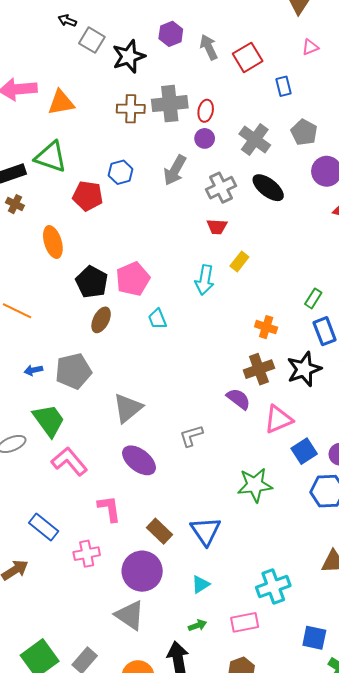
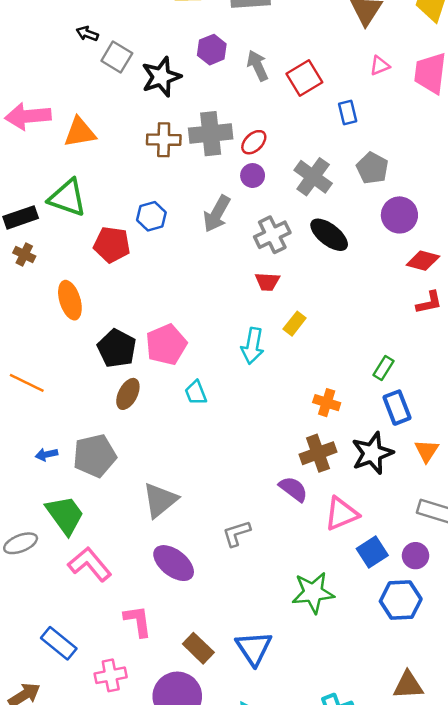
red ellipse: (206, 111) -> (254, 142), turned 35

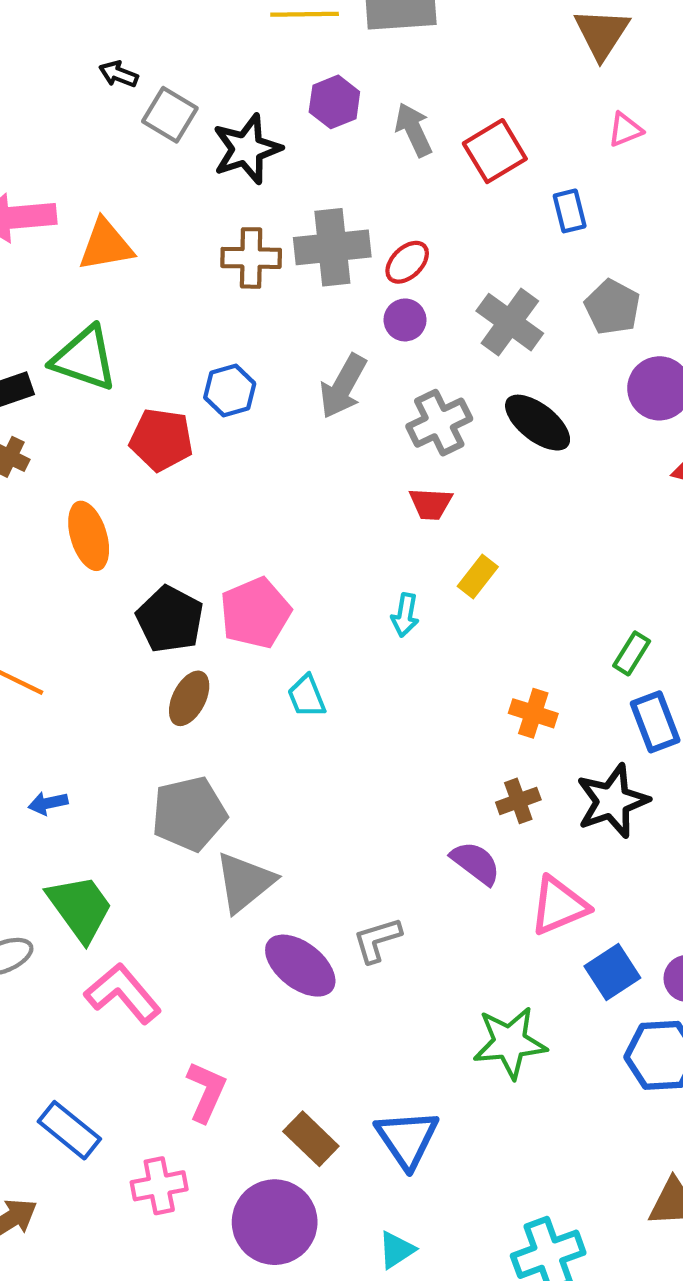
cyan arrow: (253, 346) -> (405, 615), size x0.7
brown cross: (318, 453) -> (518, 801), size x0.7
gray pentagon: (95, 456) -> (189, 814), moved
purple ellipse: (174, 563) -> (300, 966), moved
pink L-shape: (138, 621) -> (206, 1092), turned 32

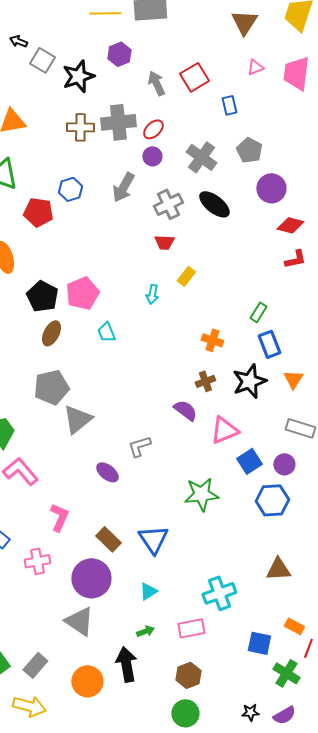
gray arrow: (414, 130) -> (156, 83), moved
purple ellipse: (300, 966) -> (107, 472), moved, size x0.7

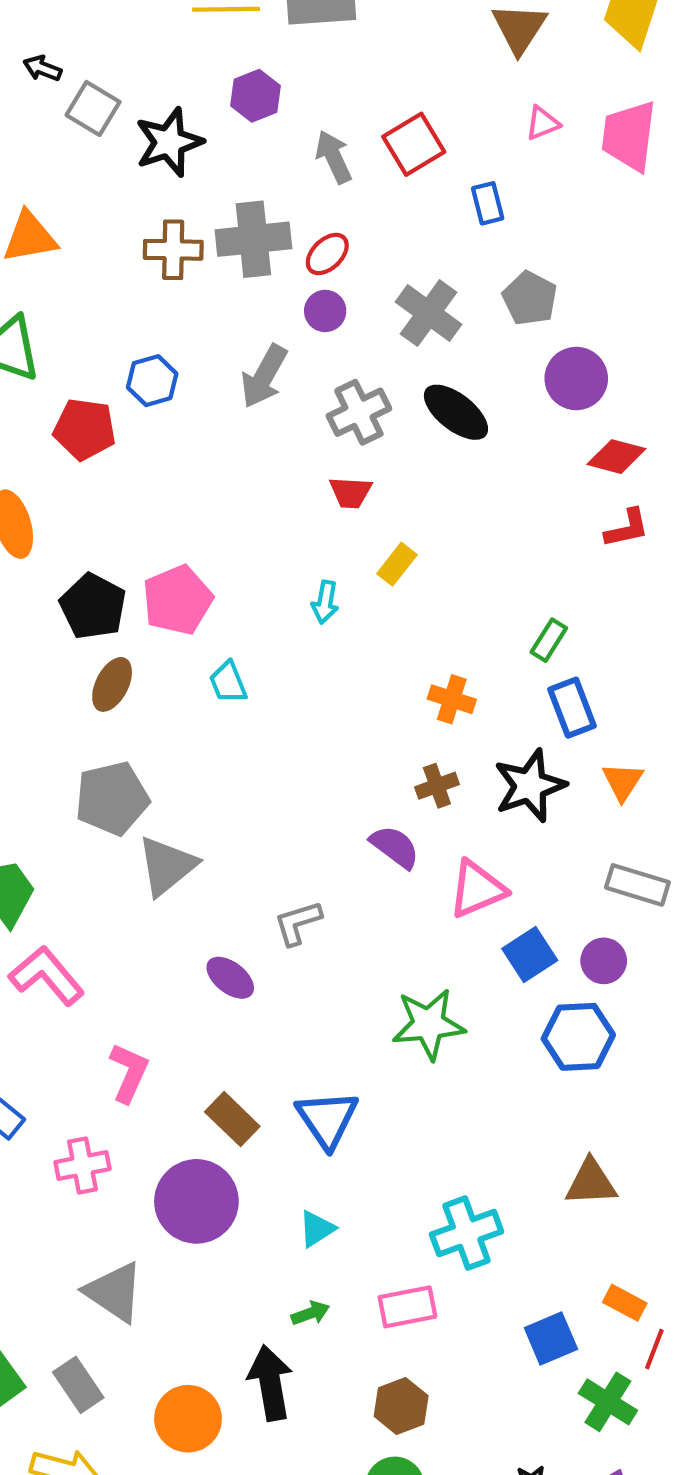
gray triangle: (79, 621) -> (114, 1292), moved
blue square: (259, 643) -> (551, 1339), turned -35
gray rectangle: (35, 665) -> (78, 1385), turned -75

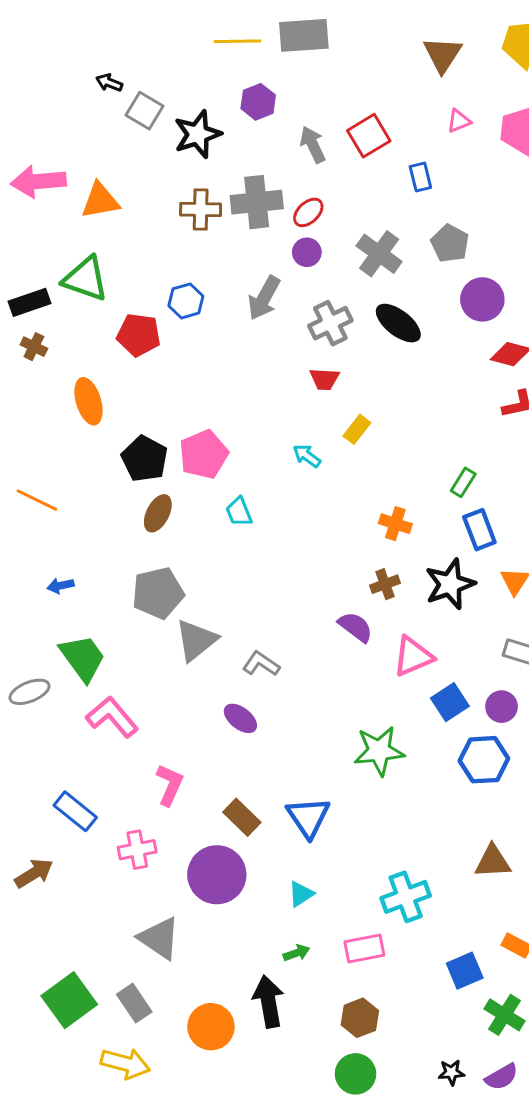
cyan arrow: (325, 602) -> (307, 456), turned 116
gray L-shape: (298, 923) -> (261, 664), moved, turned 51

